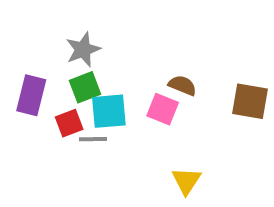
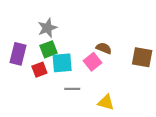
pink square: (163, 109) -> (92, 62), turned 30
gray line: (93, 139) -> (72, 89), moved
yellow triangle: (186, 181) -> (106, 102), turned -48

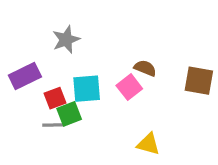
green square: (49, 49) -> (69, 114), moved
purple rectangle: (18, 54) -> (25, 76), turned 50
gray line: (72, 89) -> (53, 125), moved

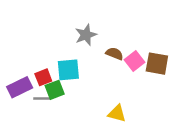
gray star: (66, 40) -> (86, 35), moved
purple rectangle: (25, 76) -> (20, 87), moved
pink square: (129, 87) -> (135, 61), moved

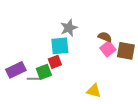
brown semicircle: (115, 54) -> (105, 37), moved
cyan square: (68, 70) -> (60, 46), moved
red square: (43, 77) -> (55, 62), moved

